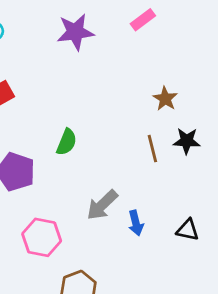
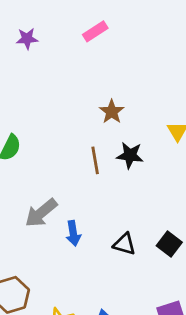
purple star: (75, 32) -> (27, 39), size x0.6

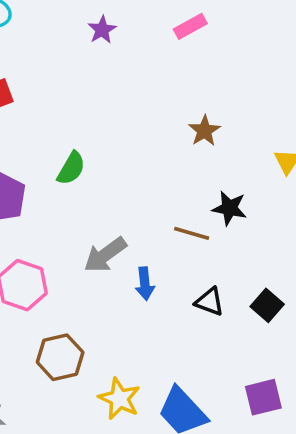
purple star: (27, 39) -> (102, 30), turned -30
black star: (130, 155) -> (229, 208), moved
brown line: (95, 160) -> (192, 233), moved, turned -68

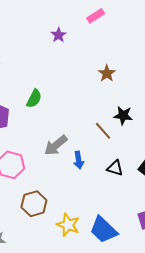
purple star: (102, 30) -> (59, 35), moved
brown line: (192, 233) -> (103, 131), turned 36

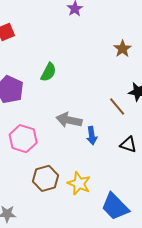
gray arrow: (56, 145) -> (69, 120), turned 50
yellow star: (68, 225) -> (79, 183), moved

